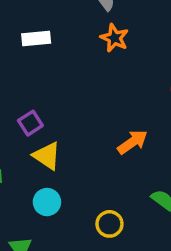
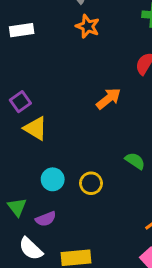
orange arrow: (133, 142) -> (109, 99), moved
cyan circle: (47, 202) -> (53, 179), moved

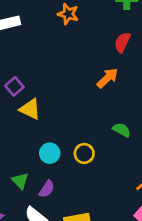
orange arrow: (109, 99) -> (107, 78), moved
purple semicircle: (46, 219) -> (47, 189), turned -30

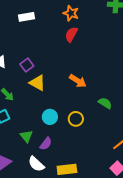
red semicircle: (122, 42) -> (71, 34), moved
orange arrow: (107, 78) -> (78, 81), moved, turned 72

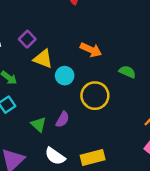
cyan circle: (50, 117) -> (65, 76), moved
yellow circle: (76, 119) -> (95, 96), size x1.5
purple semicircle: (46, 144) -> (62, 119), moved

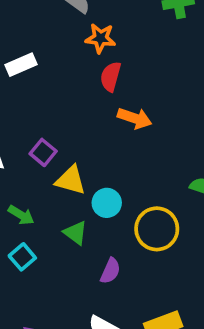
orange arrow: (91, 50) -> (135, 118), moved
green triangle: (39, 124) -> (75, 233), moved

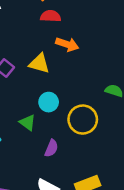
red semicircle: (111, 77) -> (51, 16), turned 78
yellow triangle: (71, 180) -> (39, 63), moved

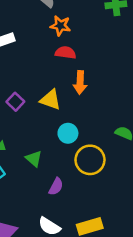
orange arrow: (67, 44) -> (80, 83), turned 70
cyan circle: (49, 102) -> (68, 133), moved

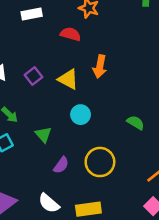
red semicircle: (66, 53) -> (71, 34), moved
yellow circle: (90, 160) -> (100, 162), moved

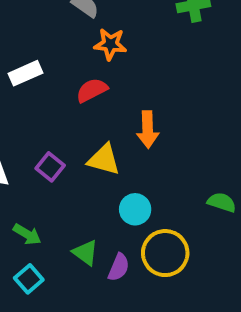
red semicircle: (71, 34) -> (92, 90), turned -30
yellow circle: (100, 162) -> (165, 253), moved
purple semicircle: (61, 165) -> (119, 267), moved

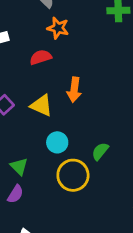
green semicircle: (222, 202) -> (100, 151), moved, turned -78
purple semicircle: (119, 267) -> (15, 194), moved

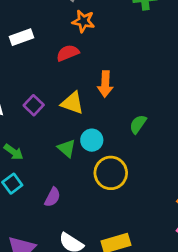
green semicircle: (100, 151) -> (138, 124), moved
green triangle: (19, 166) -> (67, 148), moved

